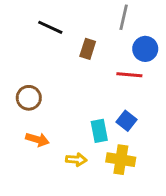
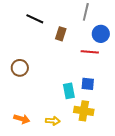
blue square: (127, 121) -> (88, 84), turned -32
orange arrow: (37, 139) -> (22, 119), moved
yellow arrow: (76, 160) -> (53, 121), moved

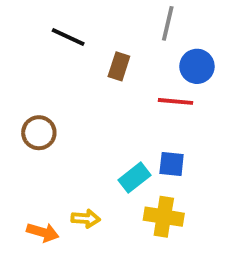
cyan rectangle: (69, 91) -> (135, 178), turned 63
yellow arrow: (53, 121) -> (86, 219), moved

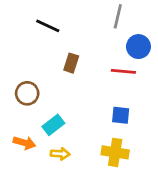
brown rectangle: (119, 66) -> (71, 63), moved
cyan rectangle: (135, 178) -> (53, 125), moved
orange arrow: (43, 232) -> (24, 143), moved

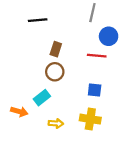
black line: (48, 26) -> (38, 20), turned -30
brown circle: (27, 93) -> (55, 72), moved
yellow arrow: (60, 154) -> (56, 123), moved

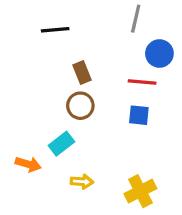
brown rectangle: (56, 49) -> (82, 72), turned -40
blue square: (95, 90) -> (139, 115), moved
yellow cross: (90, 119) -> (140, 191), moved, turned -36

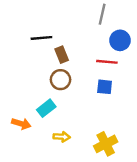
black line: (55, 30) -> (41, 38), moved

